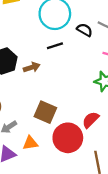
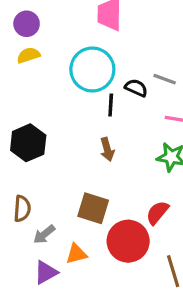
black line: (55, 46) -> (111, 105), moved, turned -63
brown arrow: (32, 67) -> (107, 149), moved, turned 98

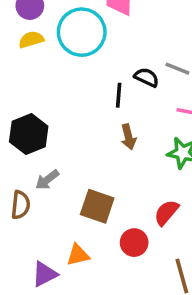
cyan circle: (92, 69) -> (82, 32), moved
brown arrow: (107, 149) -> (128, 137), moved
gray arrow: (44, 234) -> (47, 180), moved
red circle: (128, 241) -> (134, 243), size x0.6

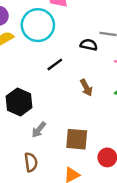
black line: (119, 95) -> (55, 64), moved, turned 63
brown semicircle: (21, 205) -> (31, 162), moved

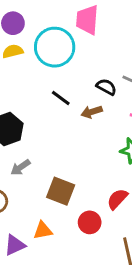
black line: (55, 64) -> (61, 98), turned 56
brown arrow: (86, 88) -> (92, 112), moved, turned 84

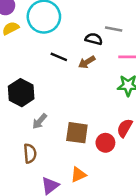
red circle: (90, 222) -> (105, 143), moved
orange triangle: (43, 230) -> (78, 175), moved

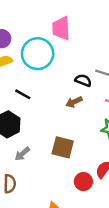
black line: (59, 57) -> (23, 94), moved
brown square: (77, 133) -> (63, 147), moved

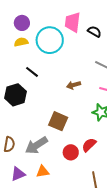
black semicircle: (83, 80) -> (94, 32), moved
gray arrow: (22, 154) -> (36, 145), moved, size x1.6

